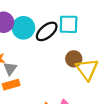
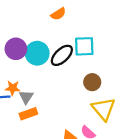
yellow triangle: (87, 69) -> (103, 109), moved

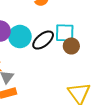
brown circle: (92, 82) -> (71, 46), moved

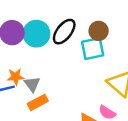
cyan square: (65, 33) -> (93, 49), moved

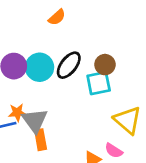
gray triangle: (32, 84) -> (35, 120), size x1.5
orange rectangle: (38, 102) -> (41, 140), turned -72

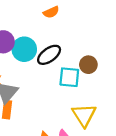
brown circle: (105, 65) -> (88, 65), moved

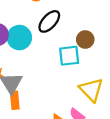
black ellipse: (49, 55) -> (49, 21), moved

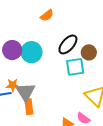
black ellipse: (49, 21) -> (68, 44), moved

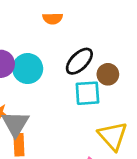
orange semicircle: (47, 15) -> (53, 19), turned 32

